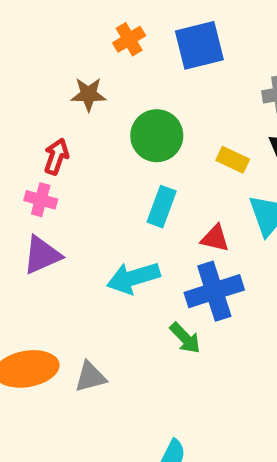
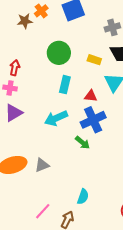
brown star: (88, 94) -> (25, 21), moved

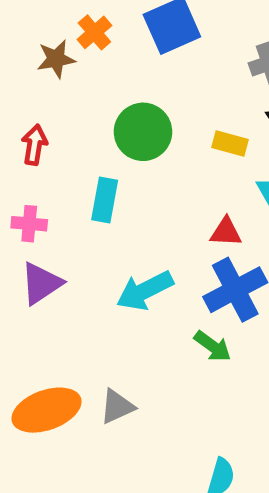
red arrow: (15, 68) -> (34, 145), moved
cyan rectangle: (65, 85) -> (105, 200), moved

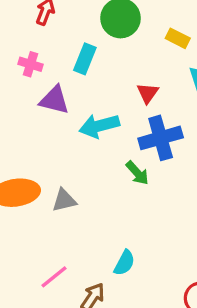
red triangle: (226, 232) -> (148, 93), moved, turned 50
purple triangle: (41, 283) -> (54, 100), moved, turned 36

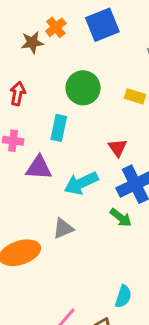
gray triangle: (64, 200) -> (63, 228), moved

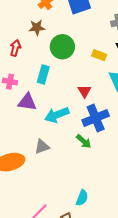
brown star: (32, 43) -> (37, 28), moved

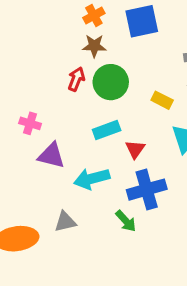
brown star: (37, 28) -> (94, 46), moved
red arrow: (15, 48) -> (76, 79), moved
cyan rectangle: (43, 74) -> (107, 130), moved, turned 48

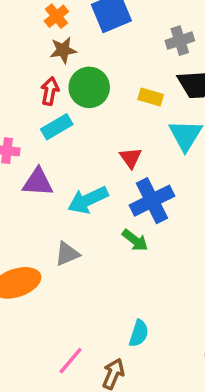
cyan rectangle: (107, 130) -> (57, 127), moved

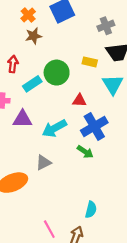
green circle: (89, 87) -> (57, 73), moved
red arrow: (50, 91) -> (13, 64), moved
red triangle: (131, 158) -> (79, 101), turned -48
pink line: (71, 361) -> (49, 229), turned -66

